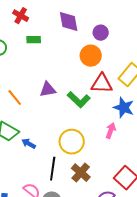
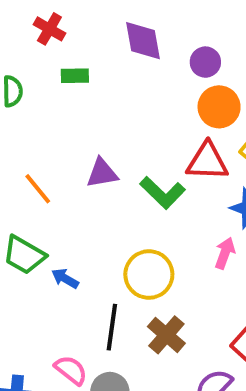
orange circle: (91, 56) -> (219, 107), moved

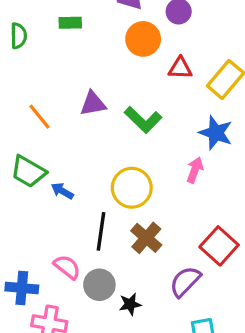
orange circle: (219, 107) -> (143, 39), moved
red triangle: (207, 161) -> (180, 68), moved, size x0.7

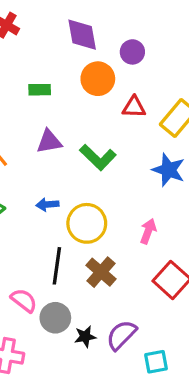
green rectangle: (70, 23) -> (40, 90), moved
pink arrow: (195, 170) -> (148, 231), moved
blue arrow: (62, 191) -> (47, 204), moved, turned -35
purple semicircle: (185, 282) -> (121, 335), moved

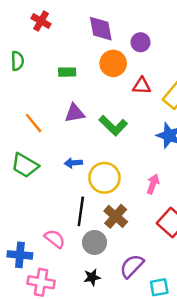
gray circle: (55, 318) -> (95, 242), moved
black star: (85, 337) -> (92, 277), moved

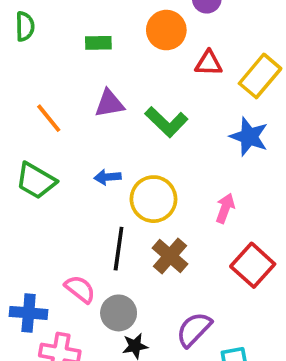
gray circle: (95, 242) -> (119, 313), moved

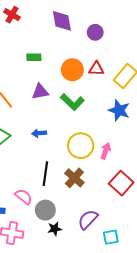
orange circle: (166, 30) -> (72, 70), moved
yellow circle: (153, 199) -> (81, 146), moved

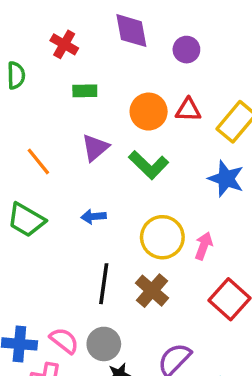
red cross: (12, 15) -> (64, 44), moved
purple triangle: (40, 92) -> (95, 148), turned -30
pink semicircle: (23, 197) -> (64, 341), moved

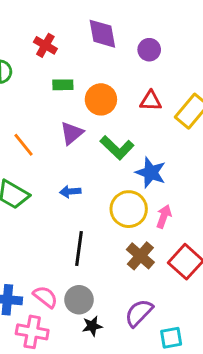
orange circle: (149, 112) -> (101, 99), moved
blue star: (226, 179) -> (151, 173), moved
brown cross: (152, 291) -> (140, 256), moved

